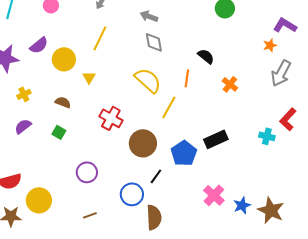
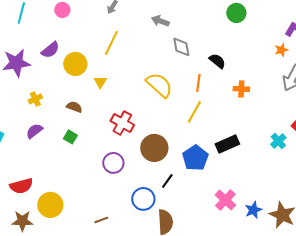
gray diamond: (154, 42) -> (181, 47), moved
orange cross: (230, 84) -> (241, 89), turned -35
yellow line: (169, 107) -> (194, 112), moved
cyan cross: (267, 136) -> (278, 141), turned 35
purple circle: (87, 172) -> (113, 163), moved

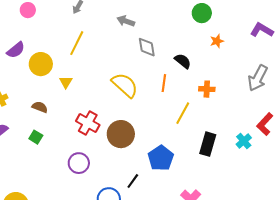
orange star: (281, 50) -> (217, 41), moved
yellow line: (194, 112) -> (183, 113), moved
black rectangle: (227, 144) -> (208, 144), moved, turned -50
brown circle: (154, 148) -> (121, 134), moved

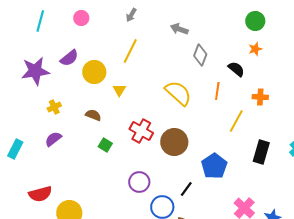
orange star: (217, 41) -> (255, 49), moved
gray diamond: (147, 47) -> (200, 55), turned 30
green square: (36, 137) -> (105, 145), moved
purple circle: (79, 163) -> (139, 182), moved

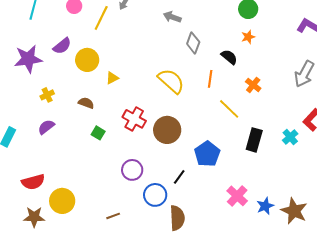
yellow line: (130, 51) -> (101, 18), moved
yellow triangle: (119, 90) -> (112, 78), turned 32
orange cross: (260, 97) -> (253, 85), turned 35
yellow line: (236, 121) -> (229, 109), turned -75

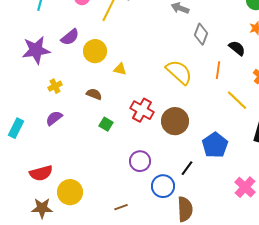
yellow triangle: (112, 78) -> (120, 69), turned 40

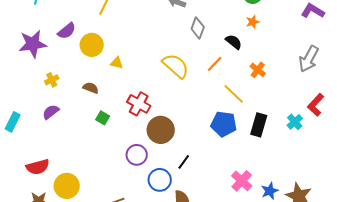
orange line: (218, 70) -> (215, 64), turned 36
brown circle: (175, 121) -> (161, 130), moved
blue pentagon: (215, 145) -> (224, 124), moved, turned -30

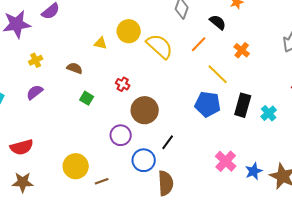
yellow circle: (92, 45) -> (129, 31), moved
red cross: (139, 104) -> (123, 84), size x0.6
cyan cross: (295, 122) -> (269, 113), moved
yellow circle: (67, 186) -> (76, 166), moved

